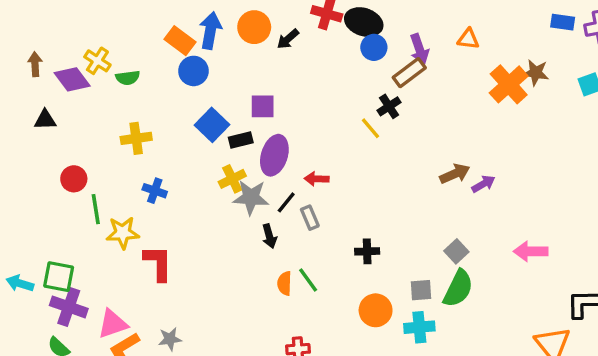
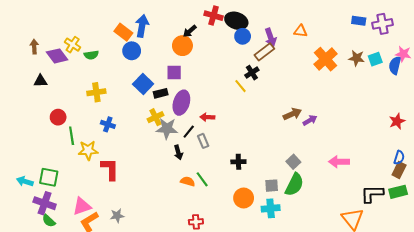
orange circle: (254, 27) -> (182, 46), moved
brown star: (536, 73) -> (357, 58), moved
orange semicircle: (285, 283) -> (188, 181), turned 104
purple cross: (69, 307) -> (45, 203), moved

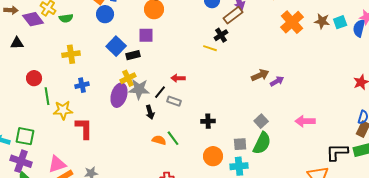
brown arrow: (34, 47) -> (11, 10), turned 96
yellow line: (240, 86) -> (210, 48), turned -32
purple ellipse: (181, 103) -> (119, 95), moved
blue cross: (108, 124) -> (82, 85), turned -32
gray rectangle: (203, 141) -> (174, 101), turned -48

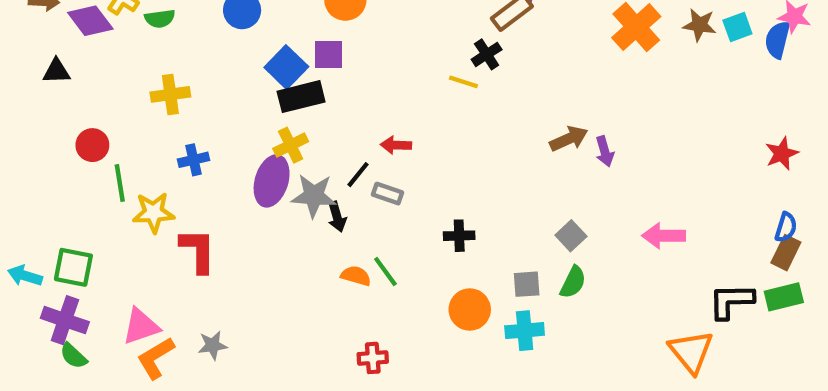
blue square: (116, 46) -> (286, 67), moved
black rectangle: (133, 55) -> (301, 97), size x1.5
purple arrow: (277, 81) -> (605, 151), turned 104
gray star: (139, 89) -> (314, 196), moved
green semicircle: (262, 143) -> (573, 282), size x0.7

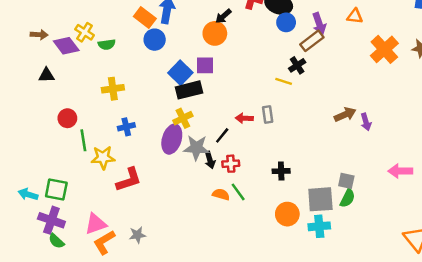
gray rectangle: (388, 194) -> (268, 115), moved, turned 63
gray square: (571, 236) -> (346, 181), moved, turned -35
red L-shape: (198, 250) -> (129, 180), turned 72
gray square: (527, 284) -> (320, 199), size x1.6
red cross: (373, 358) -> (231, 164), moved

